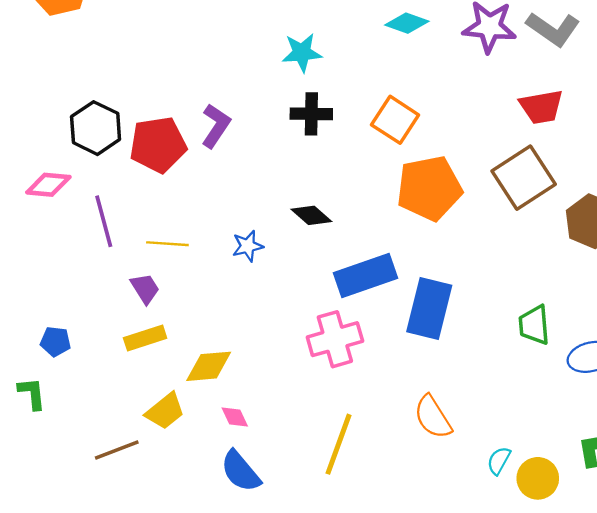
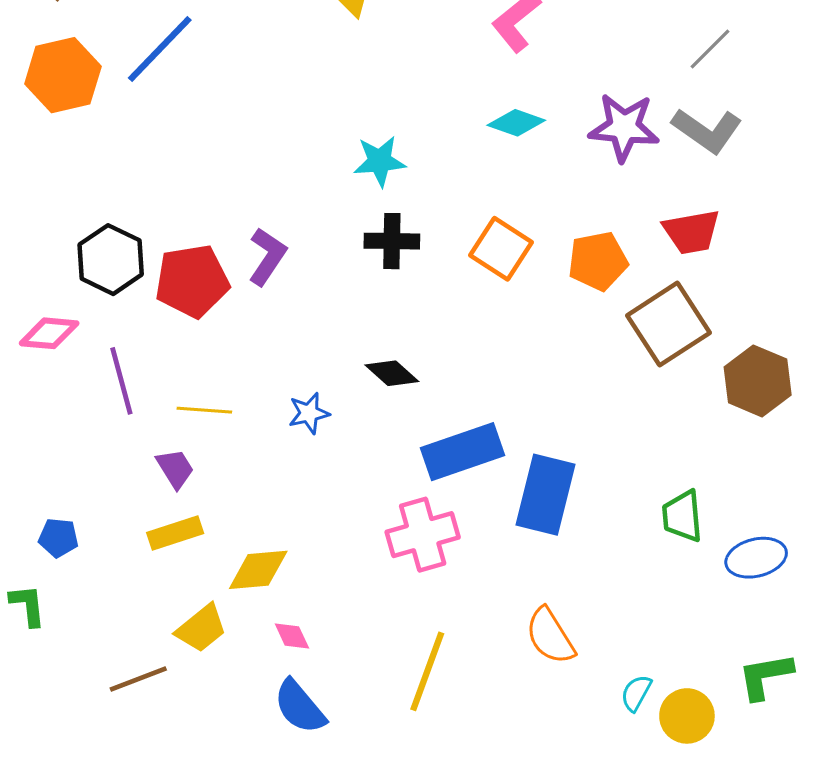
orange pentagon: (429, 188) -> (598, 261), moved, size x0.7

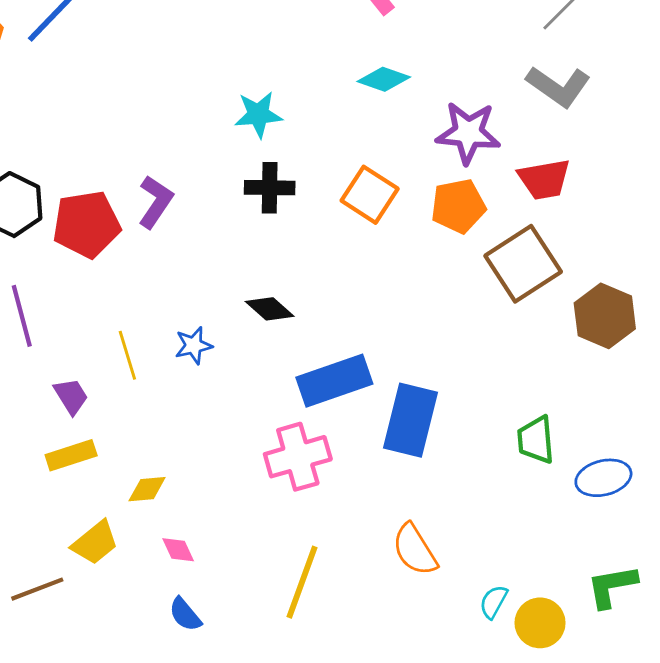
purple star: (624, 127) -> (468, 133), moved
yellow line: (204, 410) -> (127, 355), moved, turned 69
yellow diamond: (258, 570) -> (147, 489), size x0.7
blue semicircle: (300, 707) -> (185, 614), size x0.7

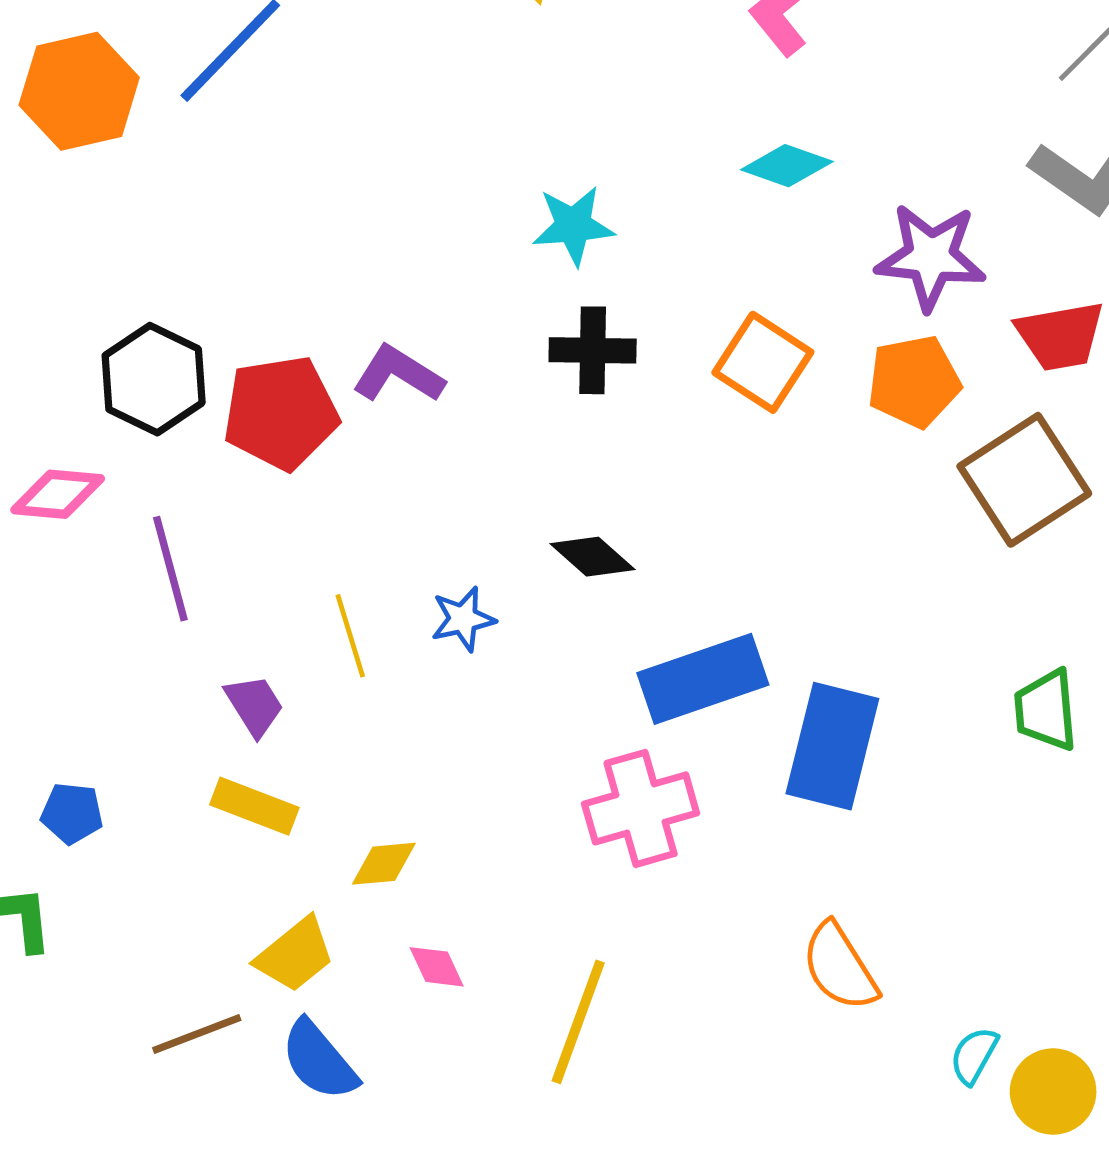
purple L-shape: (156, 202) -> (398, 374), turned -92
green trapezoid: (536, 440) -> (1046, 710), moved
yellow rectangle: (71, 455) -> (254, 806), turned 39
yellow line: (302, 582) -> (578, 1022), moved
blue semicircle: (185, 614) -> (319, 1060), moved, size x1.4

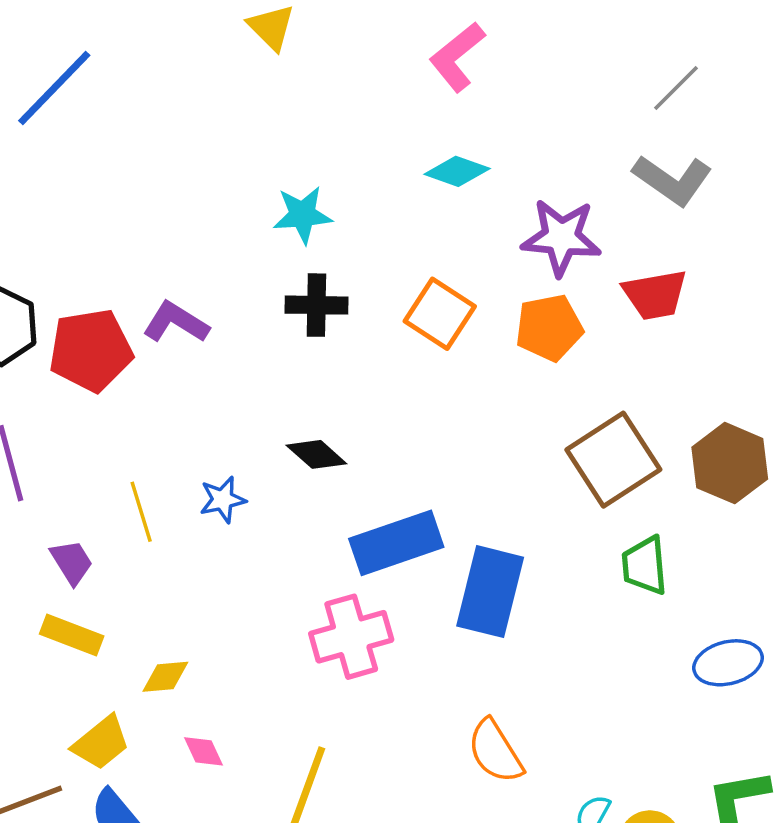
brown square: (1024, 480) -> (613, 460), moved

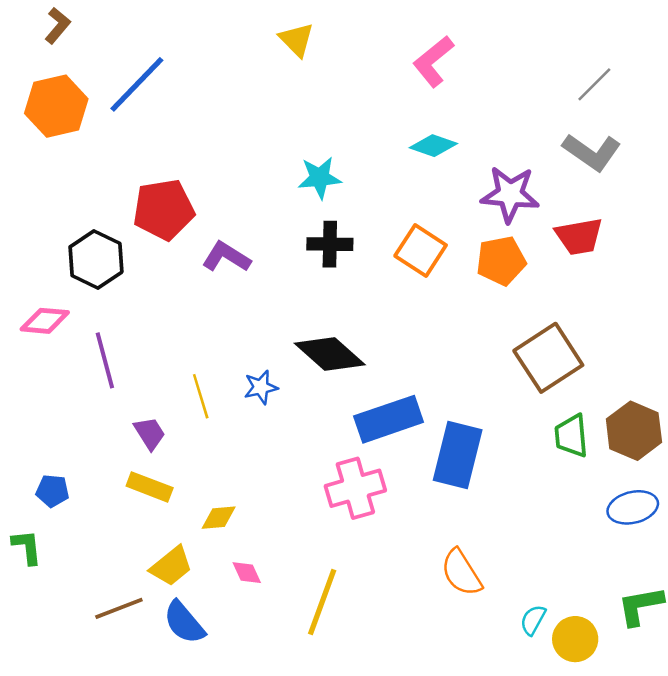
red pentagon: (91, 350) -> (164, 210), moved
black diamond: (316, 454) -> (330, 354), size x1.6
brown hexagon: (730, 463) -> (634, 431), moved

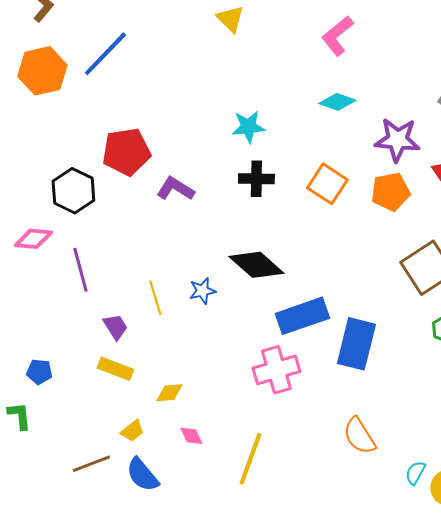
yellow trapezoid: (171, 566) -> (132, 431), size x0.7

